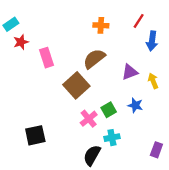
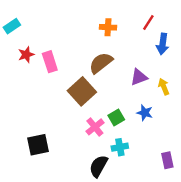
red star: (21, 42) -> (26, 55), moved
purple rectangle: (156, 150) -> (167, 160), turned -32

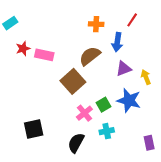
blue arrow: (163, 44) -> (117, 42), moved
pink rectangle: (50, 62) -> (44, 55), turned -60
blue star: (145, 113) -> (129, 100), size x1.6
black semicircle: (98, 166) -> (76, 143), moved

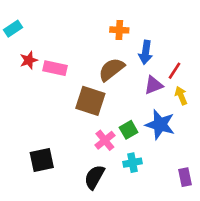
red line: (132, 20) -> (174, 71), moved
brown square: (73, 81) -> (90, 101), turned -30

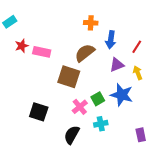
red line: (174, 71) -> (137, 47), moved
black square: (42, 160) -> (39, 112), moved, turned 30

